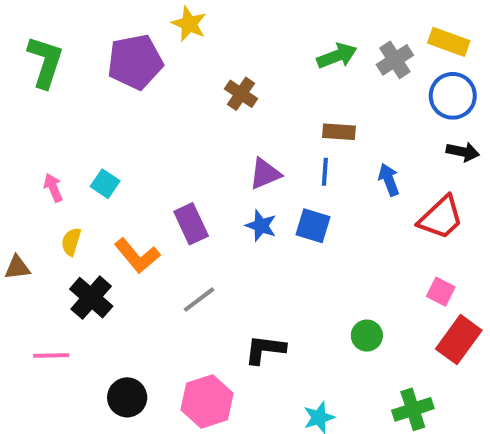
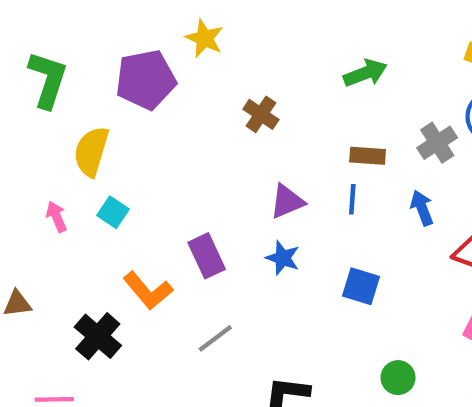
gray cross: (395, 60) -> (437, 143), moved
blue square: (313, 226) -> (361, 286), moved
yellow semicircle: (71, 242) -> (91, 151), moved, size x1.6

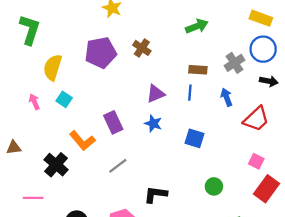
purple pentagon: (146, 80) -> (101, 53), moved

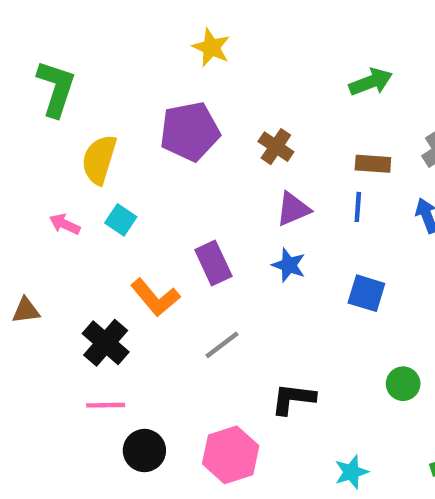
brown cross: (142, 48) -> (276, 147), moved
pink arrow: (34, 102) -> (65, 224), turned -42
pink line: (33, 198) -> (106, 405), moved

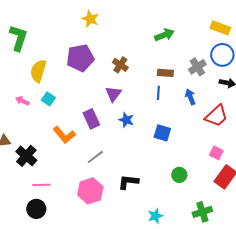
purple triangle: (293, 209) -> (113, 94), moved, turned -30
black cross: (106, 343) -> (26, 156), moved
black circle: (144, 451) -> (36, 209), moved
pink hexagon: (231, 455) -> (90, 191), moved

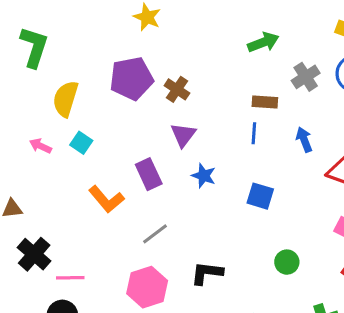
brown cross: (120, 65) -> (177, 89), moved
gray cross: (197, 67) -> (306, 77), moved
black cross: (26, 156) -> (34, 254), moved

